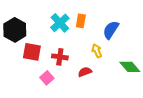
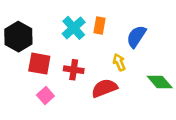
red semicircle: (85, 72) -> (104, 88), size x1.5
pink square: (47, 78) -> (45, 96), moved

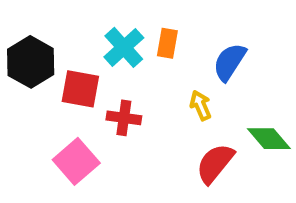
red square: (39, 64) -> (80, 89), moved
red semicircle: (104, 88) -> (215, 163), moved, turned -30
pink square: (45, 96) -> (76, 161), size x1.5

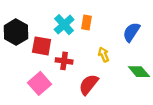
blue semicircle: (230, 62) -> (131, 32), moved
red semicircle: (215, 163) -> (89, 84), moved

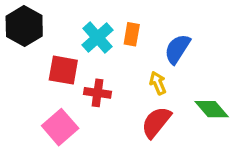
black hexagon: (16, 32) -> (24, 26), moved
blue semicircle: (131, 32) -> (177, 49), moved
red semicircle: (89, 84) -> (156, 122), moved

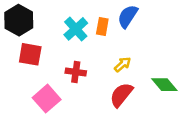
blue semicircle: (177, 49) -> (128, 16), moved
red square: (63, 70) -> (30, 54), moved
yellow arrow: (158, 83) -> (123, 64), turned 72

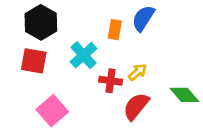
black hexagon: (19, 20) -> (41, 22), moved
cyan cross: (76, 29) -> (84, 55), moved
red cross: (76, 72) -> (111, 81), moved

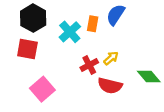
cyan cross: (84, 55) -> (70, 32), moved
red cross: (111, 81) -> (89, 65), turned -36
red semicircle: (136, 106) -> (110, 86), turned -115

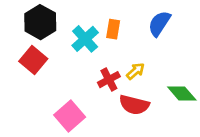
blue semicircle: (116, 15) -> (159, 24), moved
red square: (27, 49) -> (33, 60), turned 30
pink square: (42, 89) -> (70, 116), moved

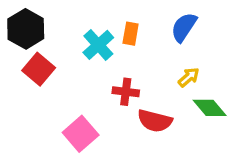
black hexagon: (40, 22) -> (26, 29), moved
yellow arrow: (136, 71) -> (189, 77), moved
red cross: (109, 80) -> (126, 92), turned 35

